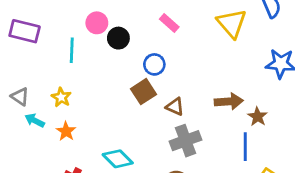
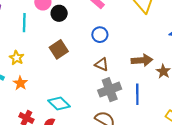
blue circle: (154, 64) -> (100, 35), moved
brown square: (143, 92) -> (59, 49), moved
blue line: (245, 147) -> (137, 94), moved

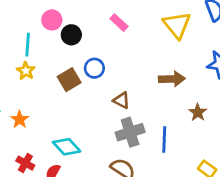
blue circle: (100, 35) -> (94, 68), moved
yellow star: (17, 58) -> (26, 71), moved
brown arrow: (142, 60) -> (172, 79), moved

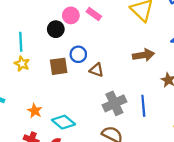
pink circle: (52, 20) -> (71, 15), moved
brown square: (69, 80) -> (59, 66), turned 30
brown triangle: (121, 100) -> (97, 70), moved
orange star: (20, 119) -> (35, 111), moved

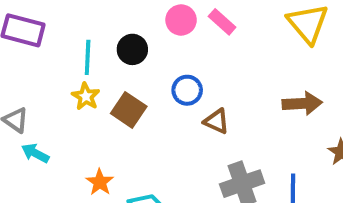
black circle: (56, 29) -> (132, 49), moved
brown square: (59, 66) -> (129, 110), moved, turned 36

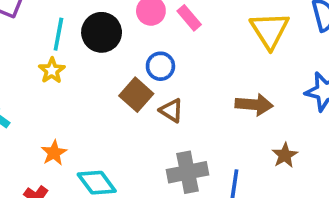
black circle: (132, 49) -> (102, 32), size x1.4
blue circle: (187, 90) -> (160, 66), moved
brown square: (129, 110) -> (136, 95), moved

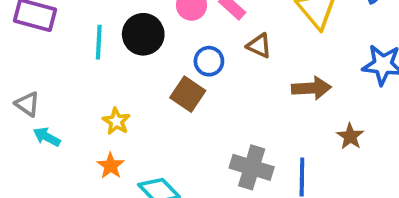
yellow star: (52, 71) -> (116, 121), moved
brown triangle: (171, 110) -> (259, 46), moved
gray cross: (187, 172) -> (252, 167), turned 36

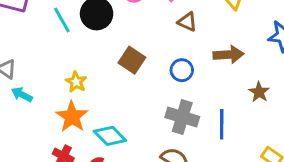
cyan line: (99, 42) -> (62, 20), turned -32
blue circle: (209, 61) -> (182, 70), moved
orange star: (111, 166) -> (72, 117), size x1.5

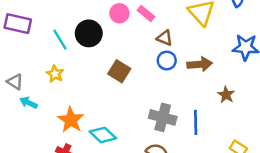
blue circle: (182, 70) -> (167, 61), moved
yellow star: (76, 82) -> (55, 74), moved

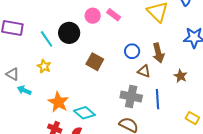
brown triangle: (165, 38) -> (144, 71), moved
brown arrow: (200, 64) -> (158, 53), turned 84

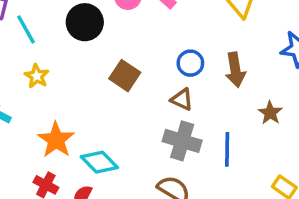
cyan line: (47, 39) -> (26, 29), moved
brown triangle: (144, 71) -> (182, 99), moved

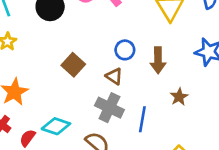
brown square: (125, 76) -> (73, 65), moved
cyan diamond: (99, 162) -> (56, 126), moved, turned -36

